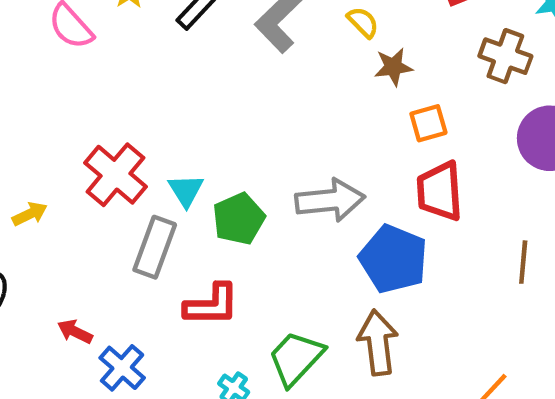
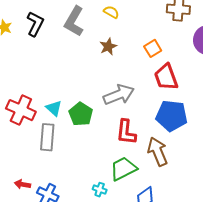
brown star: (393, 67) -> (108, 47), moved
blue pentagon: (393, 259) -> (172, 116), moved
red L-shape: (212, 305) -> (126, 132), moved, turned 112
green trapezoid: (296, 358) -> (123, 169), turned 36

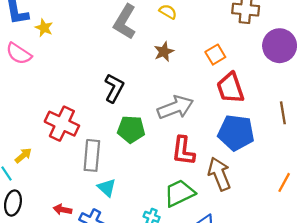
black L-shape: (35, 24) -> (114, 88), moved
cyan triangle: (54, 108) -> (107, 188), moved
green pentagon: (81, 114) -> (131, 129), turned -30

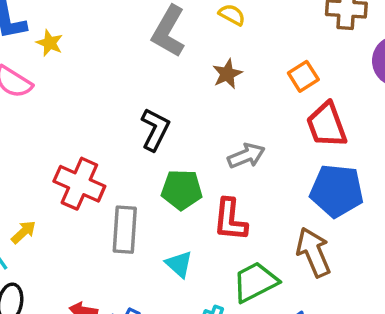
gray arrow: (175, 107) -> (246, 156), size x0.7
red L-shape: (183, 151) -> (230, 220), moved
cyan triangle: (107, 188) -> (179, 264), moved

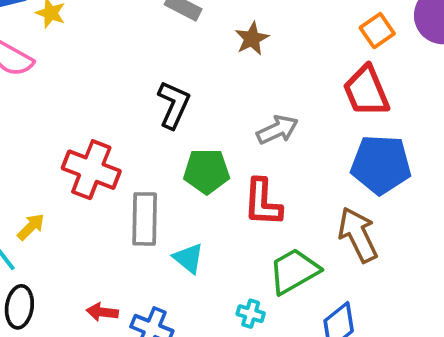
orange square: (303, 76) -> (377, 31), moved
cyan triangle: (179, 264) -> (188, 258), moved

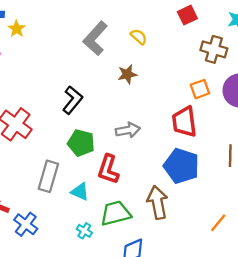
gray rectangle: (145, 219) -> (48, 176), moved
cyan triangle: (188, 258) -> (80, 192), moved, turned -30

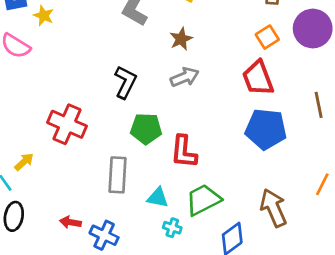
gray arrow: (128, 130) -> (185, 77), moved
cyan triangle: (80, 192) -> (158, 198), moved
brown arrow: (158, 202) -> (273, 208), moved

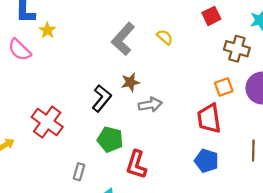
brown star: (181, 39) -> (130, 82), moved
blue pentagon: (266, 129) -> (207, 161), size x0.7
gray rectangle: (118, 175) -> (79, 172), size x0.6

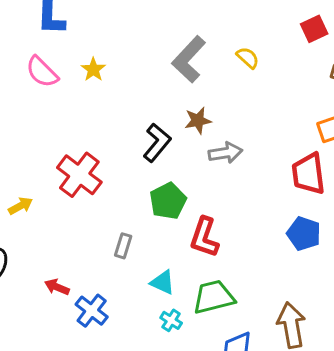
yellow star: (47, 30) -> (93, 69), moved
green pentagon: (110, 139) -> (168, 201), turned 30

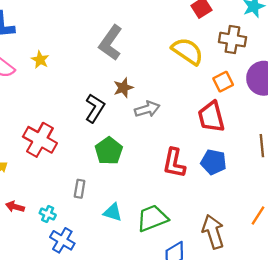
yellow semicircle: (248, 58) -> (187, 51), moved, size x1.8
red L-shape: (204, 237) -> (174, 163), moved
red arrow: (57, 287) -> (15, 207), moved
cyan cross: (171, 320) -> (48, 214), moved

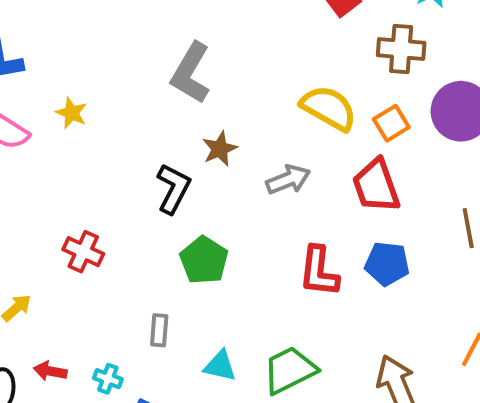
yellow semicircle: (187, 51) -> (329, 108), moved
gray arrow: (147, 109) -> (288, 180), moved
red cross: (40, 140) -> (83, 252), size x0.7

